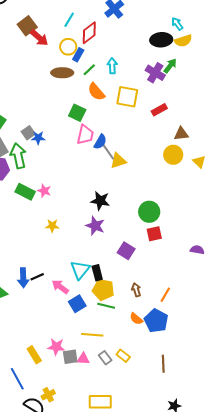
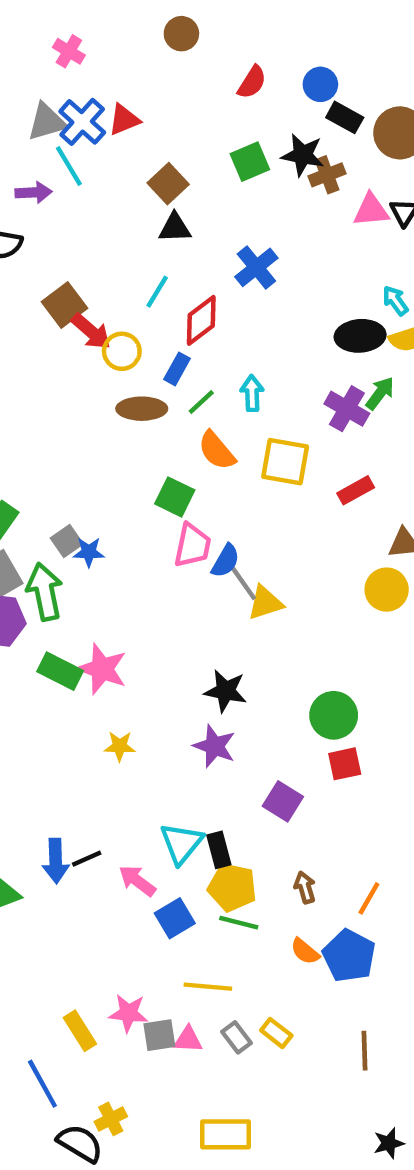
yellow circle: (68, 47) -> (122, 351), moved
pink star: (44, 191) -> (102, 669), size x1.6

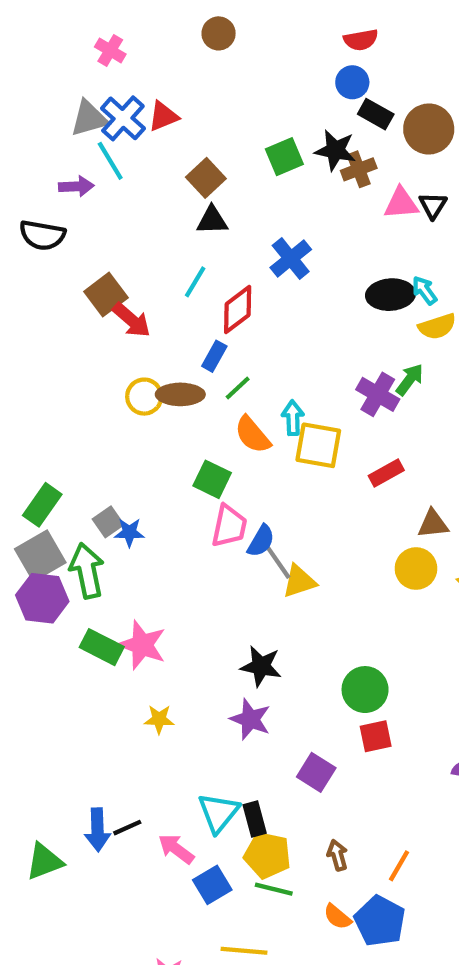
red semicircle: (252, 82) -> (361, 40), moved, turned 48
black ellipse: (360, 336) -> (391, 295), moved
yellow circle: (122, 351) -> (144, 397), moved
cyan arrow: (252, 393) -> (293, 418), moved

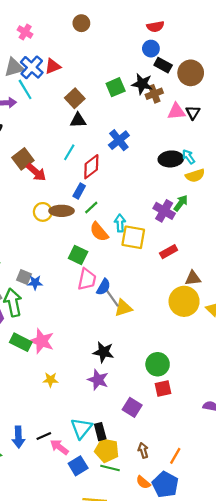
gray square: (108, 522) -> (24, 277), turned -32
yellow circle: (416, 569) -> (184, 301), size x1.4
black line: (127, 828) -> (44, 436), moved

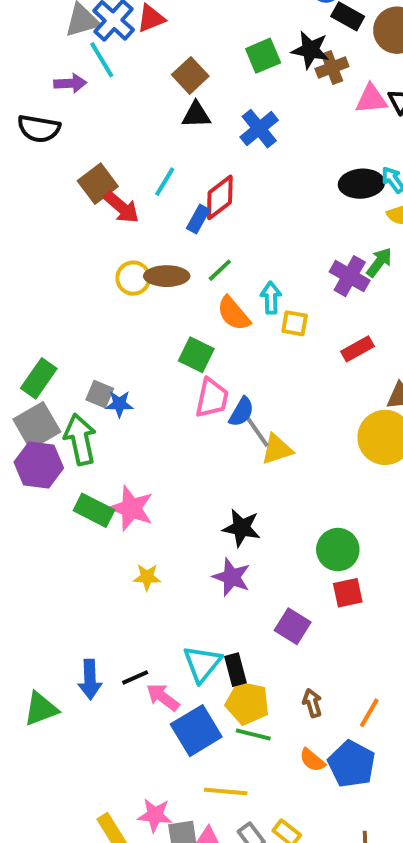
blue cross: (119, 140) -> (259, 129), moved
cyan line: (69, 152) -> (165, 182), moved
blue rectangle: (79, 191) -> (198, 219), moved
yellow square: (133, 237) -> (295, 323), size x0.6
blue square: (78, 466) -> (196, 731), size x1.4

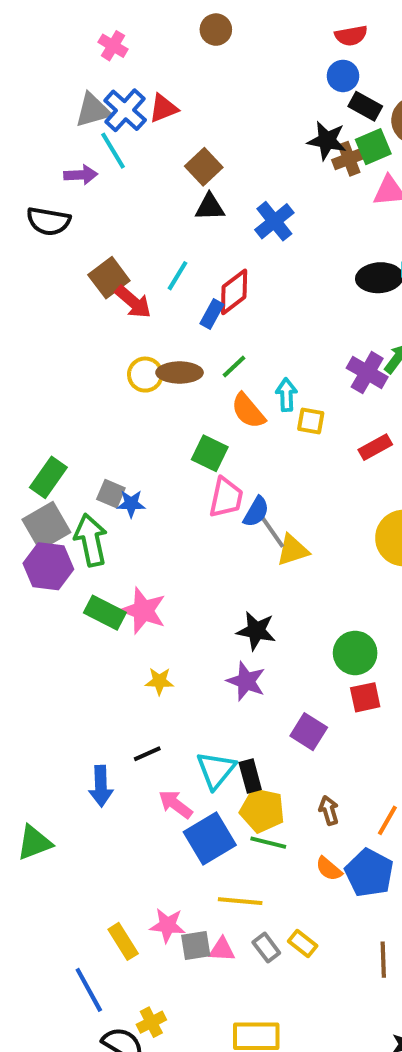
green square: (263, 56) -> (373, 147), moved
black line: (135, 677) -> (147, 754), moved
green triangle: (41, 709) -> (34, 843), moved

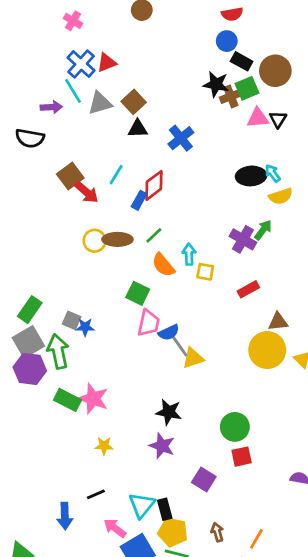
gray triangle: (93, 110) -> (100, 103), moved
blue semicircle: (256, 512) -> (169, 332), turned 35

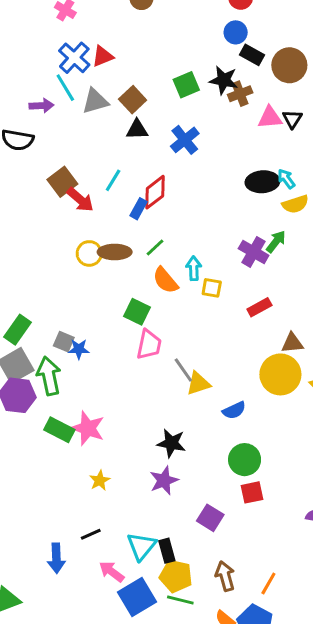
green square: (247, 88) -> (186, 85), moved
blue semicircle: (169, 332) -> (234, 410), moved
yellow star: (104, 446) -> (100, 481), turned -30
purple star: (162, 446) -> (164, 481), turned 30
brown arrow: (217, 532) -> (225, 576), size x1.4

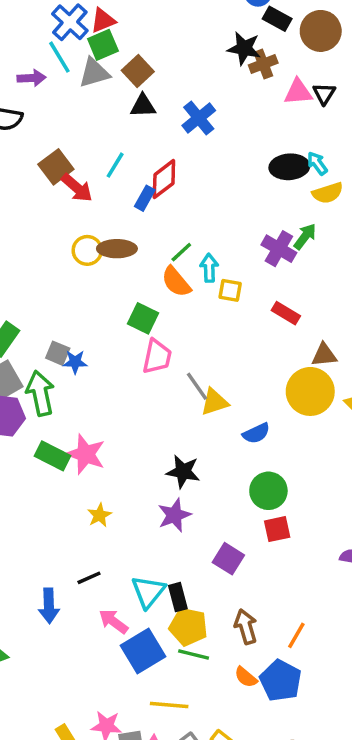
green square: (186, 85) -> (103, 45), moved
green line: (155, 247) -> (181, 252), moved
red rectangle: (259, 307) -> (286, 313), turned 60

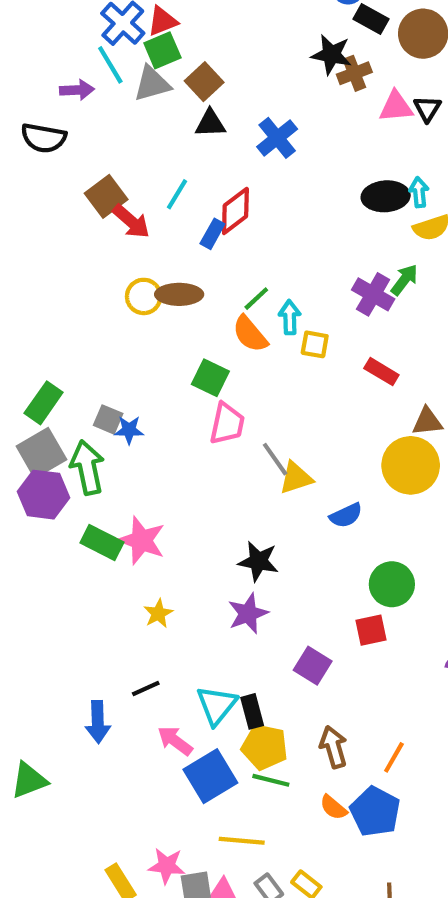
cyan arrow: (317, 163) -> (419, 192), turned 30
green circle: (268, 491) -> (392, 584), moved

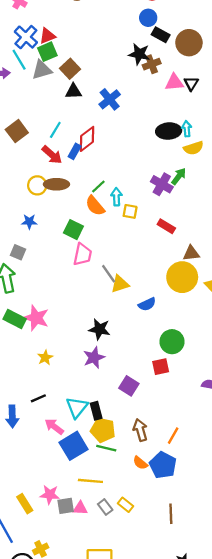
red arrow: (131, 221) -> (52, 155), moved
blue star: (129, 430) -> (29, 222), moved

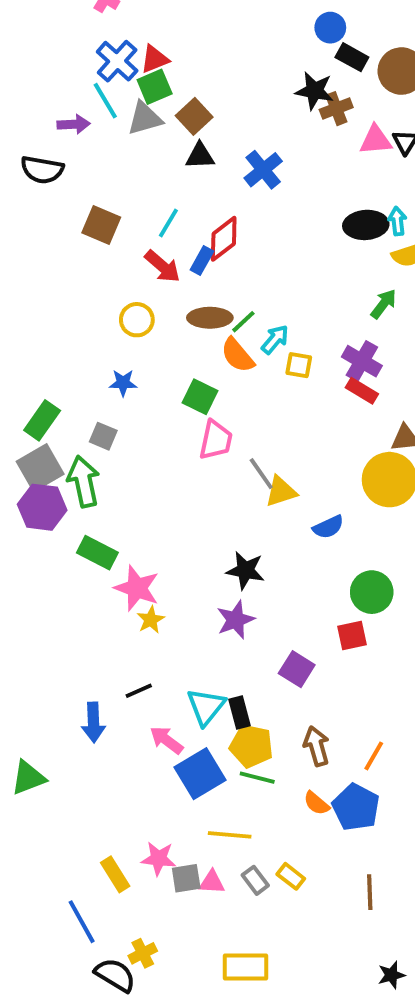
brown square: (17, 131) -> (101, 225), turned -30
brown ellipse: (56, 184) -> (210, 318), moved
purple cross: (162, 184) -> (362, 361), moved
cyan arrow: (116, 197) -> (275, 339), turned 42
pink star: (36, 318) -> (137, 588), moved

